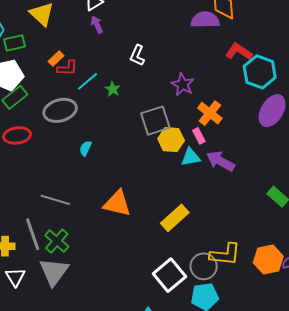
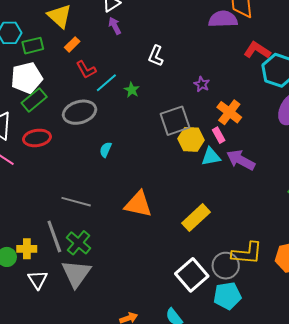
orange rectangle: (56, 58) -> (72, 44), moved
red L-shape: (67, 68) -> (86, 70), turned 60
purple star: (183, 85) -> (202, 84), size x0.7

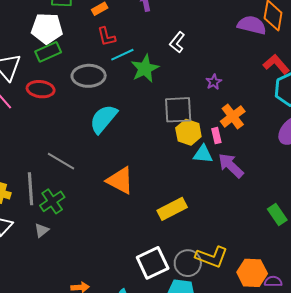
green star: (132, 90) -> (145, 69), size x1.8
cyan semicircle: (106, 150) -> (103, 119), size x2.0
gray triangle: (76, 274) -> (42, 230), size x0.5

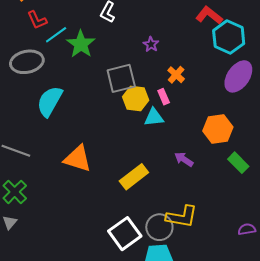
orange cross: (233, 116) -> (176, 75), size x0.7
purple arrow: (231, 166) -> (184, 159), moved, size x0.7
orange hexagon: (252, 273) -> (218, 129), moved

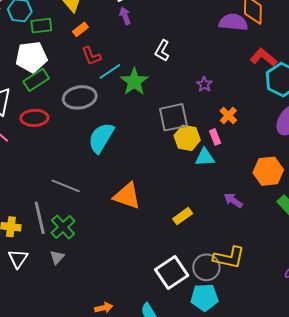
yellow rectangle: (134, 177) -> (183, 216), size x0.7

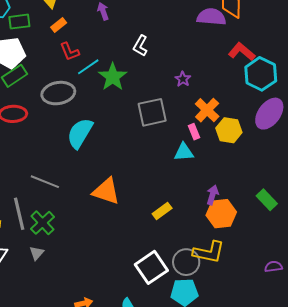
orange cross: (228, 115) -> (207, 110), size x1.4
yellow hexagon: (187, 138) -> (229, 130), moved
orange hexagon: (268, 171) -> (221, 214), moved
purple arrow: (233, 200) -> (212, 195), turned 72

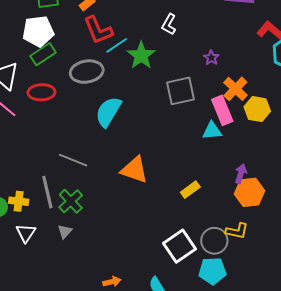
red L-shape: (70, 52) -> (98, 30), size x1.5
pink rectangle: (194, 132) -> (222, 110), size x1.8
yellow L-shape: (209, 252) -> (237, 231), size x0.7

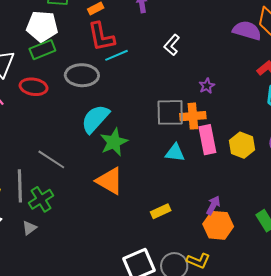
green star: (141, 55) -> (114, 142), moved
orange cross: (235, 89) -> (193, 116), moved, turned 30
cyan triangle: (212, 131) -> (175, 153), moved

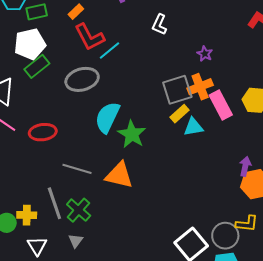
red ellipse: (34, 87) -> (43, 132), moved
orange triangle: (110, 181) -> (119, 175), moved
yellow rectangle: (161, 211) -> (180, 114), moved

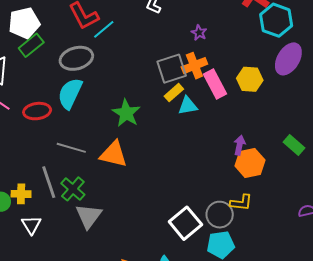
cyan semicircle: (107, 117) -> (70, 93), moved
gray triangle: (76, 241) -> (89, 216), moved, size x1.8

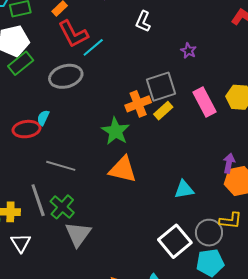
orange cross: (194, 66) -> (138, 104), moved
cyan semicircle: (70, 93) -> (43, 118), moved, size x0.5
cyan triangle: (188, 106) -> (184, 190), moved
orange triangle: (114, 154) -> (123, 170), moved

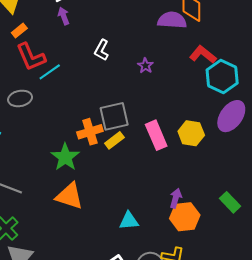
purple star: (188, 51) -> (145, 66), moved
gray ellipse: (66, 76) -> (20, 98), size x0.7

